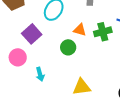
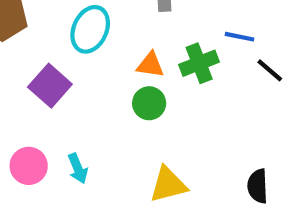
green circle: (68, 47) -> (149, 103), moved
pink circle: (18, 57) -> (29, 166), moved

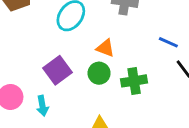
green cross: (199, 63) -> (134, 81), moved
purple square: (50, 86) -> (57, 70), moved

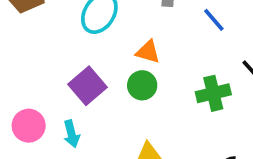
blue line: (168, 42) -> (214, 20), moved, turned 30
green cross: (134, 81) -> (213, 93), moved

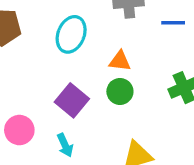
blue line: (214, 20) -> (173, 23), turned -40
pink circle: (29, 126) -> (19, 130), moved

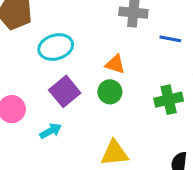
cyan ellipse: (71, 34) -> (56, 47), moved, turned 40
cyan arrow: (65, 145) -> (51, 131), turned -105

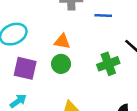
purple square: (65, 91) -> (25, 68), turned -30

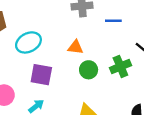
green circle: (61, 64) -> (89, 70), moved

